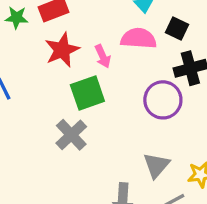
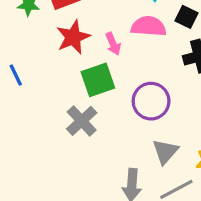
purple circle: (163, 100) -> (151, 101), moved

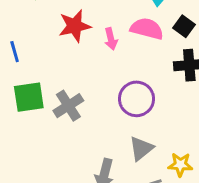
green square: (98, 80) -> (29, 97), moved

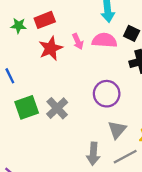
pink arrow: (111, 39) -> (78, 41), moved

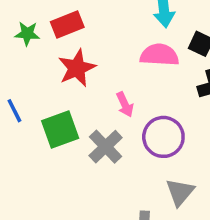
pink arrow: (78, 41) -> (125, 105), moved
green square: (27, 107) -> (60, 130), moved
gray cross: (57, 108) -> (106, 147), moved

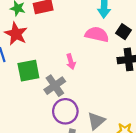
red star: (77, 68) -> (16, 34), moved, turned -30
purple circle: (163, 137) -> (65, 111), moved

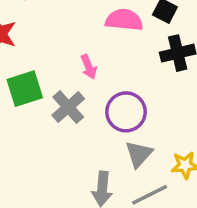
purple circle: (65, 111) -> (126, 112), moved

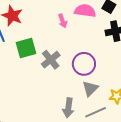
pink arrow: (89, 67) -> (63, 21), moved

